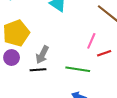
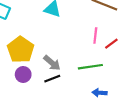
gray arrow: (42, 55) -> (52, 63), turned -60

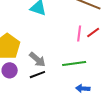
red line: (111, 44) -> (93, 33), moved

